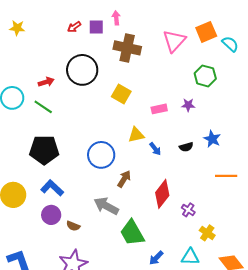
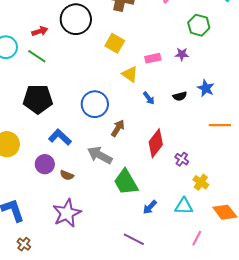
yellow triangle: (136, 135) -> (130, 74), moved, turned 48
blue L-shape: (52, 188) -> (60, 137), moved

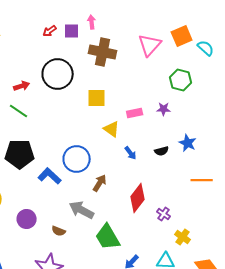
yellow square: (115, 43) -> (97, 98), turned -30
blue L-shape: (60, 137) -> (50, 176), moved
brown semicircle: (67, 175) -> (59, 231), moved

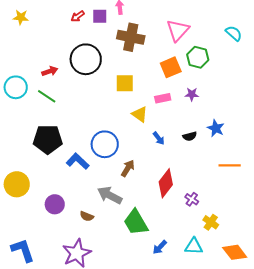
orange square: (182, 36) -> (171, 67), moved
green hexagon: (181, 80) -> (198, 57), moved

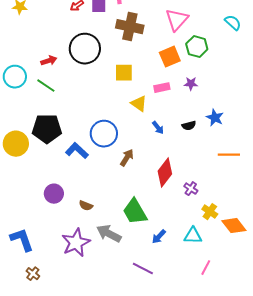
yellow circle: (17, 184) -> (16, 144), moved
gray arrow: (110, 195) -> (109, 234), moved
orange diamond: (235, 252) -> (234, 226), moved

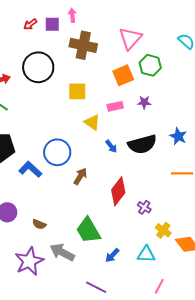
blue star: (215, 118) -> (178, 136), moved
black semicircle: (189, 126) -> (142, 144), size x2.0

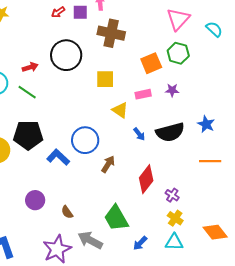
pink triangle: (130, 38) -> (178, 19), moved
brown semicircle: (39, 224) -> (67, 212), turned 32
yellow cross: (163, 230) -> (175, 218), moved

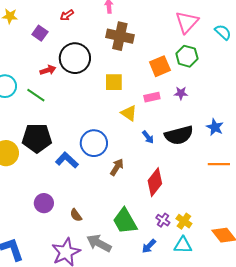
purple square: (80, 12) -> (40, 33), moved, turned 35
red arrow: (30, 67) -> (48, 70), moved
purple cross: (172, 195) -> (163, 220), moved

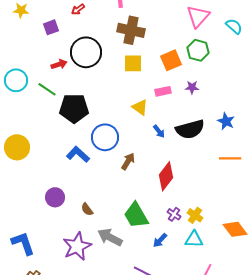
purple square: (40, 33) -> (51, 27), turned 35
yellow square: (114, 82) -> (133, 63), moved
black pentagon: (37, 138) -> (74, 108), moved

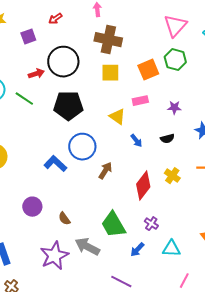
purple star: (192, 87) -> (174, 108), moved
black pentagon: (74, 108) -> (68, 106), moved
black semicircle: (190, 129) -> (167, 139), size x0.5
yellow cross: (195, 215) -> (172, 176), moved

